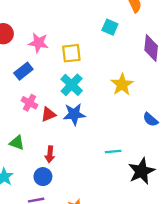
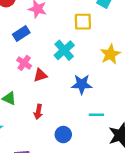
yellow square: (71, 53) -> (83, 22), moved
blue star: (74, 114) -> (82, 84), moved
blue circle: (43, 177) -> (63, 135), moved

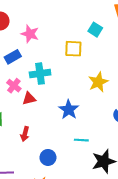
cyan cross: (64, 50) -> (40, 74), moved, turned 30
blue star: (82, 84) -> (69, 110), turned 30

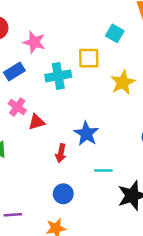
cyan cross: (40, 74) -> (58, 76), moved
yellow star: (98, 82) -> (123, 82), moved
red arrow: (25, 134) -> (61, 153), moved

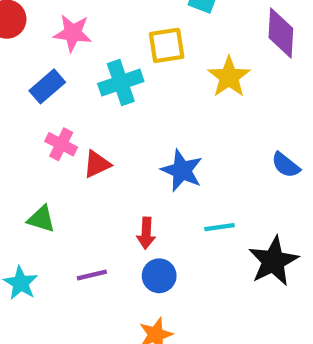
red arrow: (61, 153) -> (146, 233), moved
purple line: (13, 215) -> (92, 275), moved

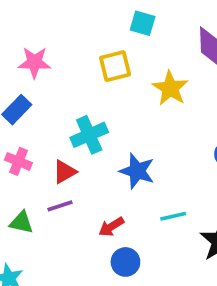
cyan cross: (121, 83) -> (89, 135), moved
pink cross: (61, 144) -> (18, 161), moved
red arrow: (146, 233) -> (111, 227), turned 60
purple line: (92, 275) -> (60, 206), moved

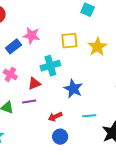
pink star: (34, 62) -> (31, 36), moved
yellow square: (115, 66) -> (69, 41), moved

